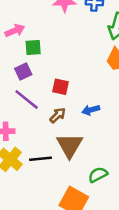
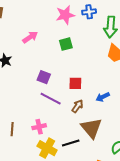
pink arrow: (15, 31) -> (30, 37), moved
green square: (33, 48) -> (66, 44), moved
purple square: (23, 72) -> (44, 77), turned -32

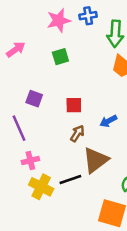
purple line: (51, 99) -> (19, 128), moved, turned 40
brown triangle: (91, 128) -> (96, 160), turned 35

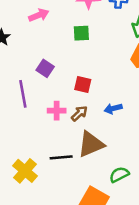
pink cross: (30, 160) -> (57, 111), moved
yellow cross: (41, 187) -> (25, 171), moved

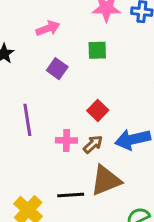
purple square: (45, 68) -> (57, 69), moved
red square: (83, 84) -> (98, 110), turned 30
blue arrow: (113, 109) -> (133, 139), size x1.6

